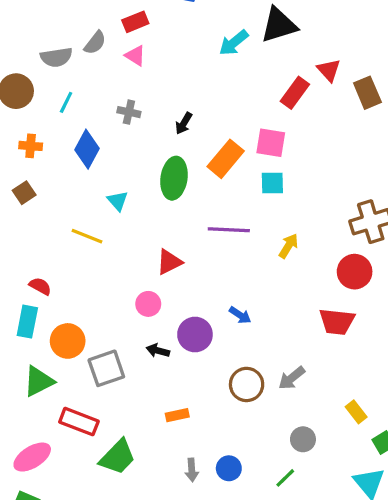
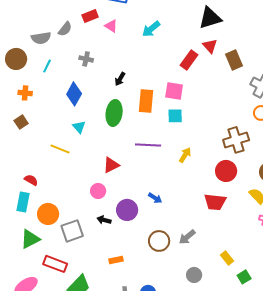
black triangle: (279, 25) -> (210, 18), moved
pink triangle: (135, 56) -> (111, 26), moved
gray cross: (129, 112) -> (86, 59), moved
blue diamond: (87, 149) -> (74, 94), moved
orange rectangle: (226, 159) -> (146, 101), turned -35

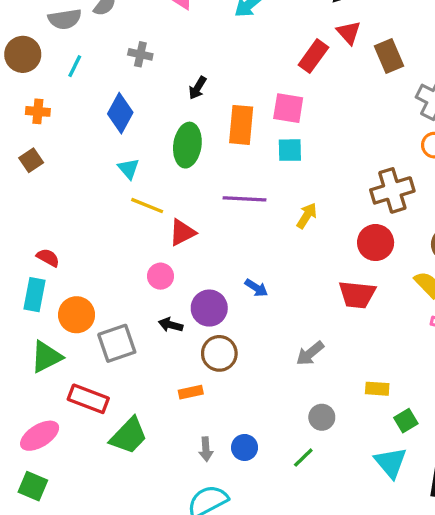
yellow line: (60, 149) -> (147, 206), moved
brown circle: (159, 241) -> (219, 353), moved
yellow rectangle: (227, 258) -> (377, 389), turned -48

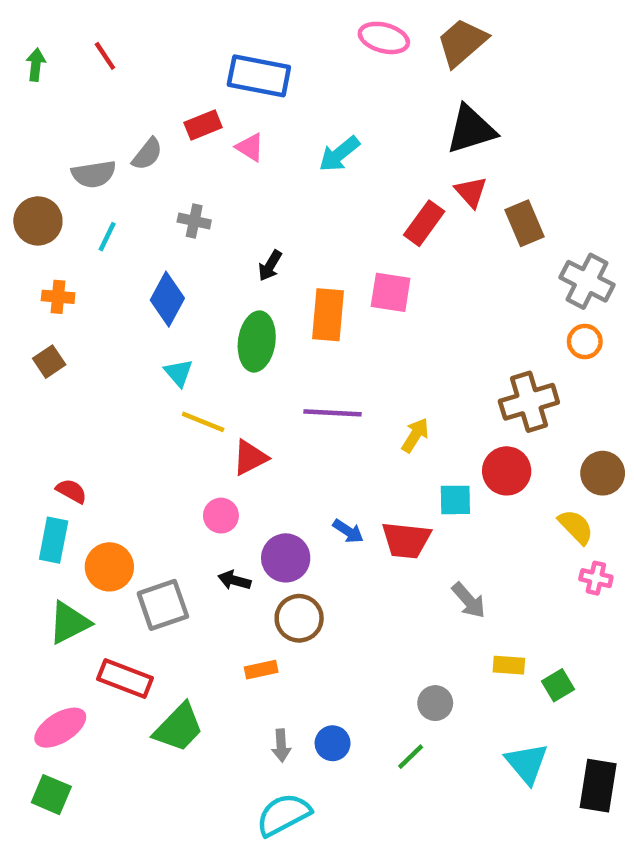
cyan square: (290, 150) -> (455, 500), moved
red trapezoid: (357, 295) -> (406, 540), moved
gray arrow: (310, 353) -> (469, 600), moved, turned -92
green square: (406, 421) -> (558, 685), moved

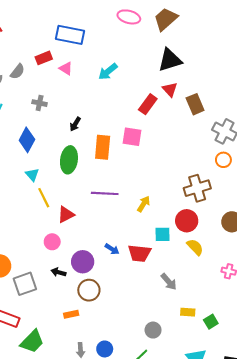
yellow line: (203, 422) -> (44, 198), turned 42
yellow semicircle: (576, 527) -> (195, 247), moved

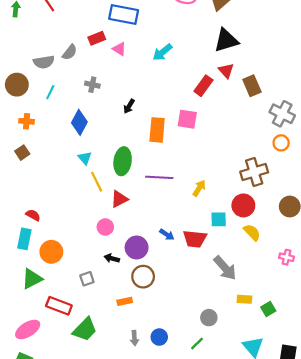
green ellipse: (69, 160) -> (123, 161), moved
gray arrow: (169, 282) -> (225, 268), size x1.4
gray square: (25, 284) -> (87, 279), moved, size x0.6

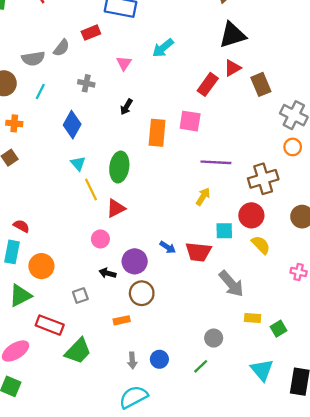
pink triangle: (119, 49) -> (124, 63), moved, turned 32
red triangle: (226, 71) -> (233, 68), turned 42
purple line: (159, 177) -> (216, 162), moved

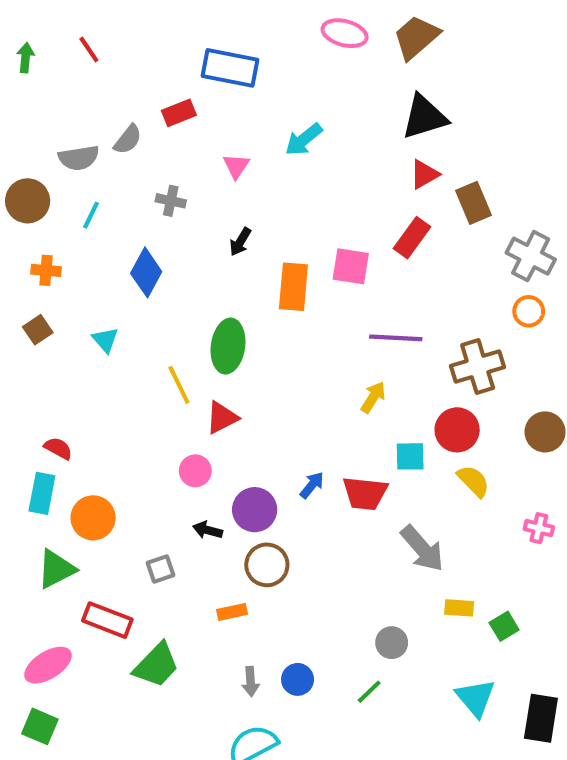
red rectangle: (208, 84) -> (412, 238), moved
cyan triangle: (78, 163) -> (105, 340), moved
blue arrow: (168, 247) -> (312, 485), turned -84

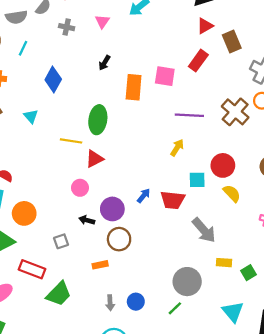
gray cross: (171, 201) -> (67, 27), moved
brown cross: (478, 367) -> (235, 112), moved, turned -32
yellow line: (179, 385) -> (71, 141), turned -55
gray circle: (392, 643) -> (187, 282), size x1.6

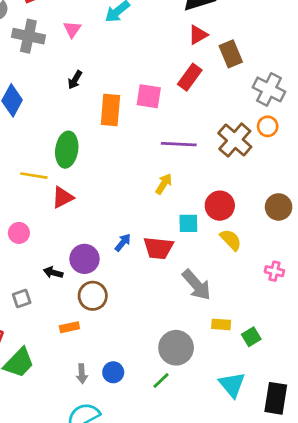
gray cross: (67, 27) -> (28, 36), size x1.6
pink circle: (80, 188) -> (19, 233), moved

